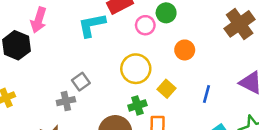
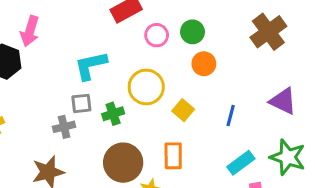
green circle: (166, 13) -> (192, 32), moved
cyan L-shape: (92, 25) -> (91, 65), moved
gray square: (81, 82) -> (81, 103), turned 30
green cross: (137, 105) -> (113, 114), moved

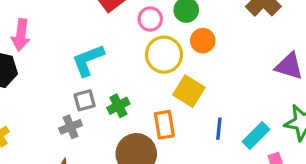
yellow circle: (146, 87) -> (164, 55), moved
yellow square: (183, 110) -> (189, 91), size x1.4
blue line: (231, 115) -> (219, 129), moved
orange rectangle: (173, 156) -> (164, 125), moved

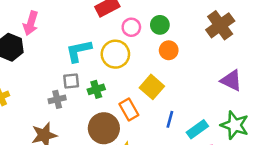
yellow circle: (164, 55) -> (115, 54), moved
orange rectangle: (164, 125) -> (129, 110), turned -30

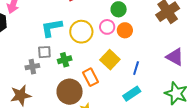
pink circle: (131, 27) -> (107, 27), moved
blue line: (170, 119) -> (136, 68), moved
cyan rectangle: (197, 129) -> (132, 94), moved

